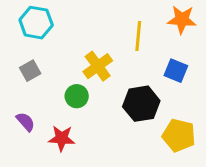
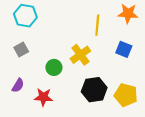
yellow cross: (98, 66) -> (80, 55), moved
black hexagon: (141, 104) -> (94, 90), moved
purple semicircle: (26, 122) -> (18, 85), turned 72

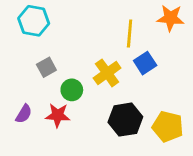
gray square: (21, 49) -> (46, 67), moved
blue square: (124, 49) -> (145, 63), moved, turned 35
red star: (43, 97) -> (58, 115), moved

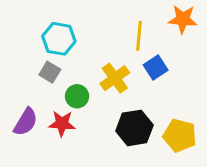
cyan hexagon: (34, 21) -> (59, 39), moved
gray square: (46, 67) -> (50, 72), turned -30
purple semicircle: (24, 114) -> (26, 122), size x1.4

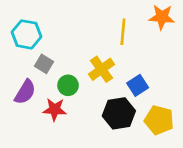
cyan hexagon: (59, 39) -> (27, 34), moved
blue square: (156, 68) -> (138, 85), moved
purple semicircle: (26, 122) -> (25, 92), moved

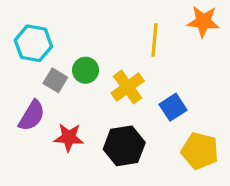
green circle: (68, 85) -> (86, 70), moved
black hexagon: (119, 113) -> (124, 146), moved

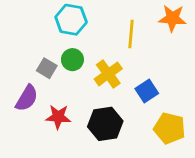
cyan hexagon: (33, 43) -> (71, 20), moved

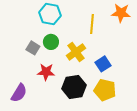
purple semicircle: (27, 98) -> (19, 93), moved
red star: (58, 117) -> (46, 72), moved
yellow pentagon: (170, 128) -> (105, 90), moved

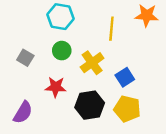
gray square: (33, 48) -> (25, 58), moved

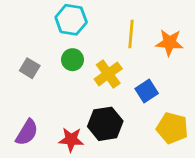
orange star: (147, 15) -> (169, 43), moved
red star: (56, 87) -> (71, 140), moved
yellow pentagon: (127, 109) -> (172, 128), moved

